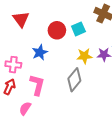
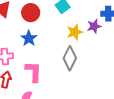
red circle: (57, 30) -> (31, 13), moved

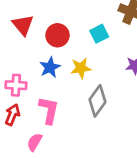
yellow star: (75, 32) -> (81, 68), moved

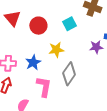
blue star: (50, 67) -> (33, 62), moved
pink L-shape: (49, 110) -> (44, 87), moved

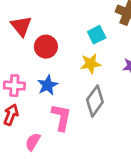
red circle: (38, 26) -> (46, 47), moved
yellow star: (56, 50) -> (91, 64), moved

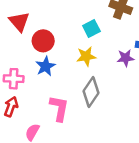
blue star: (48, 85) -> (46, 66), moved

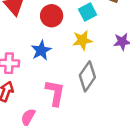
red circle: (43, 41) -> (52, 16), moved

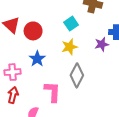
red circle: (52, 16) -> (33, 31), moved

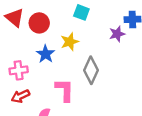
cyan square: (71, 24) -> (81, 12), turned -32
yellow star: (69, 47) -> (70, 42), moved
red arrow: (13, 95) -> (20, 96), turned -126

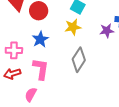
yellow star: (70, 42) -> (73, 27), moved
pink L-shape: (65, 90) -> (41, 69), moved

